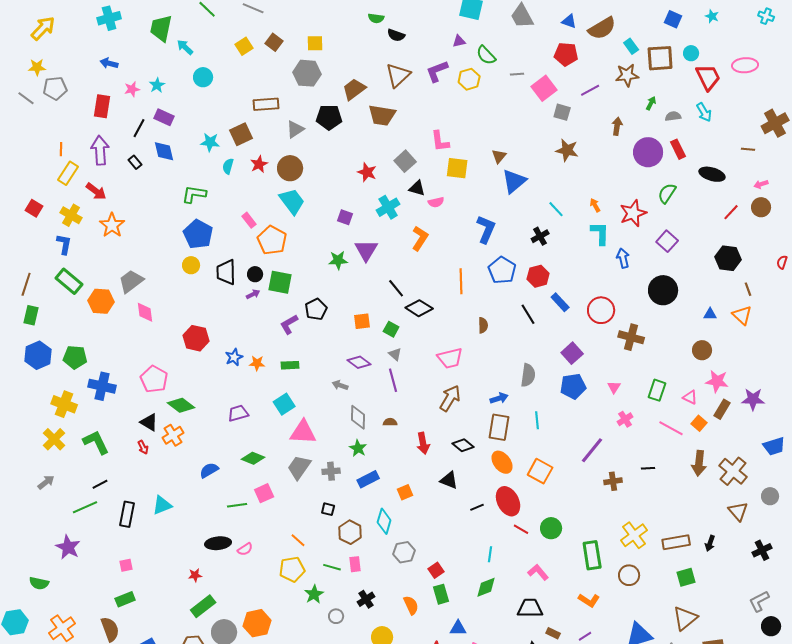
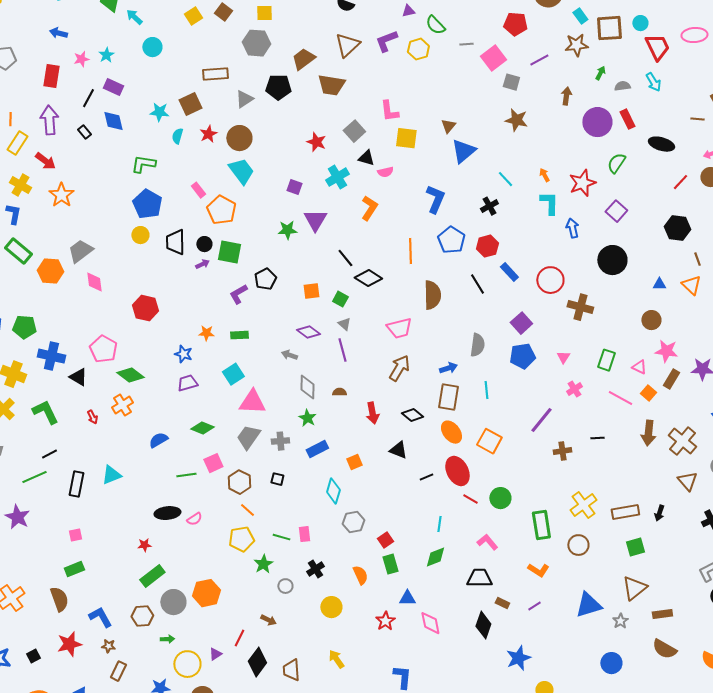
brown semicircle: (483, 325) -> (432, 295), size x1.8
blue star: (234, 357) -> (183, 354), moved, turned -30
black triangle: (149, 422) -> (78, 377), moved
brown hexagon: (350, 532) -> (239, 482), moved

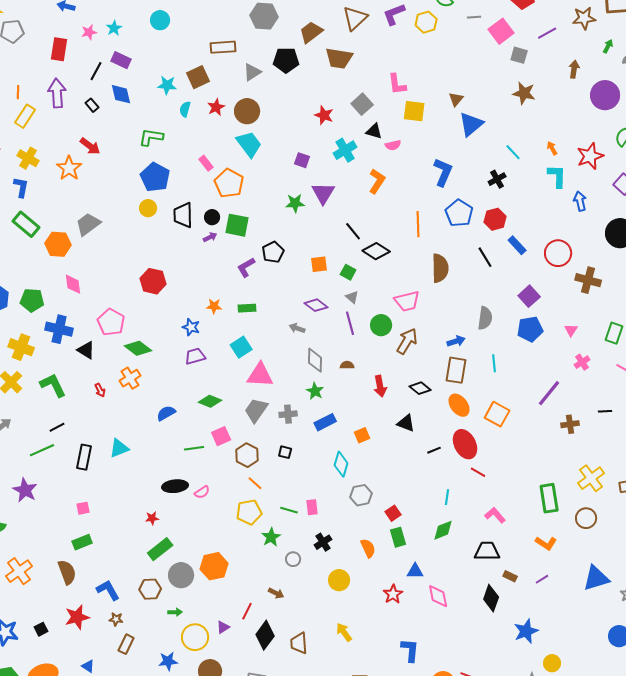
red arrow: (45, 161) -> (90, 146), moved
pink diamond: (94, 282) -> (73, 284), moved
green circle: (500, 498) -> (381, 325), moved

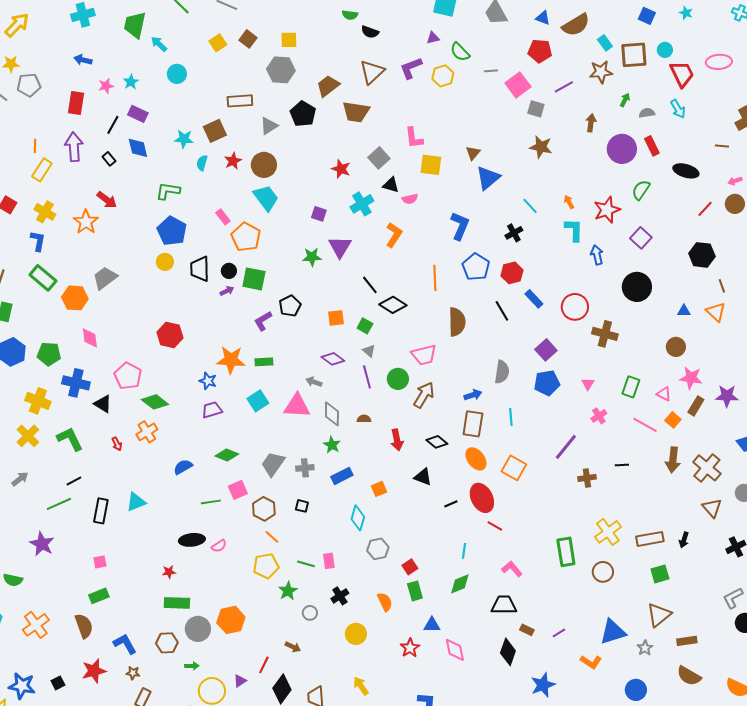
black pentagon: (286, 60) -> (303, 114), turned 30
orange star: (214, 306) -> (231, 360), size x1.8
pink triangle: (260, 375) -> (297, 406), moved
orange L-shape: (546, 543) -> (591, 662), moved
green rectangle: (160, 549) -> (177, 603), turned 40

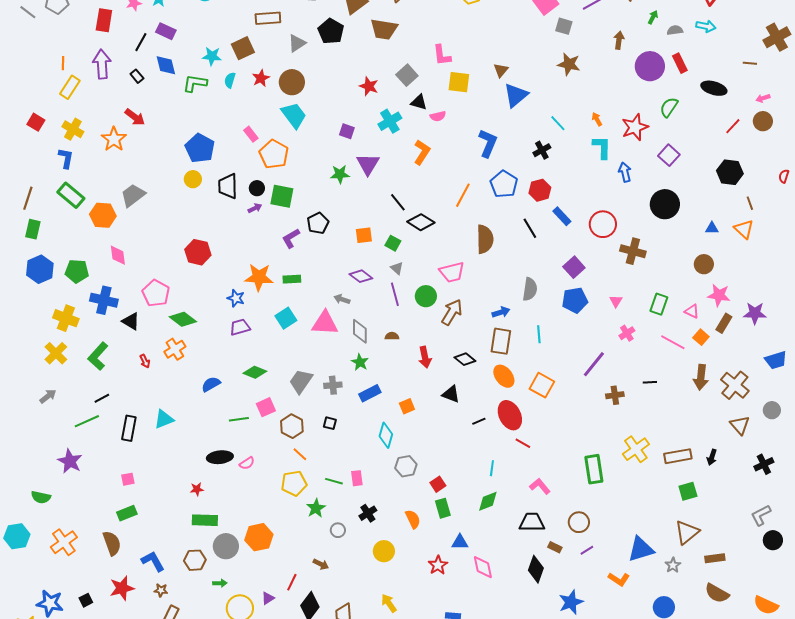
cyan arrow: (678, 109) -> (706, 26), turned -48
green L-shape: (168, 191) -> (195, 83), moved
orange line: (435, 278) -> (463, 195), turned 30
green L-shape: (70, 439) -> (98, 356), turned -112
brown circle: (603, 572) -> (579, 522), moved

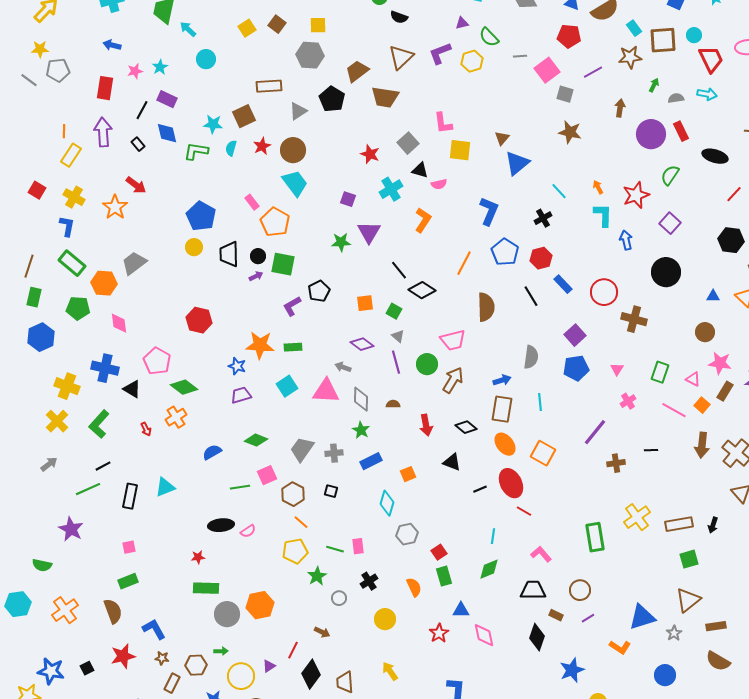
green pentagon: (77, 271) -> (78, 308), moved
brown hexagon: (195, 560) -> (196, 665), moved

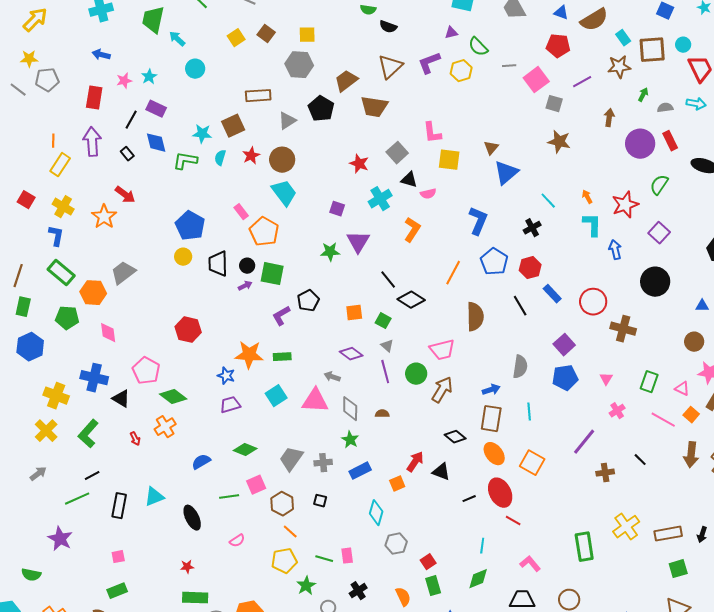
red arrow: (426, 425) -> (415, 462), moved, turned -135
black line: (651, 450) -> (640, 460), turned 48
black ellipse: (221, 525) -> (192, 518), moved, turned 70

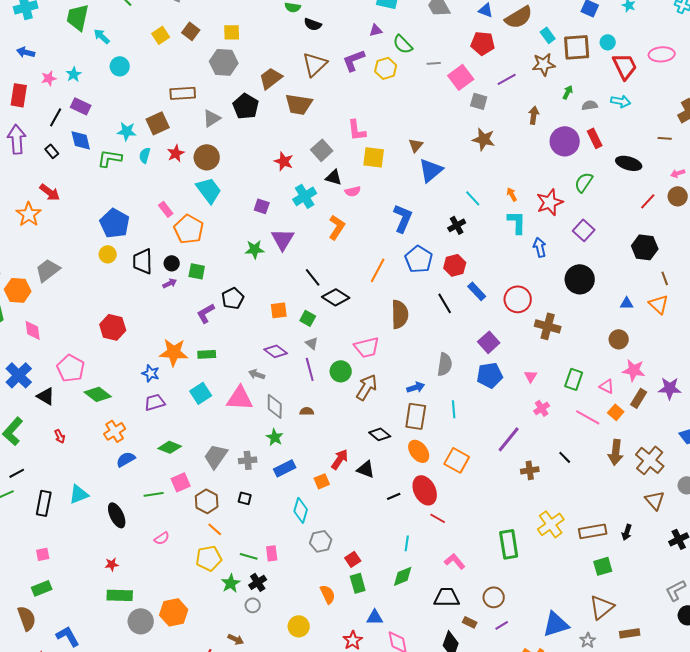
green square: (272, 274) -> (197, 271), size x0.7
blue cross: (94, 378) -> (19, 375), turned 32
orange cross: (165, 427) -> (115, 431), moved
black cross: (358, 591) -> (258, 582), moved

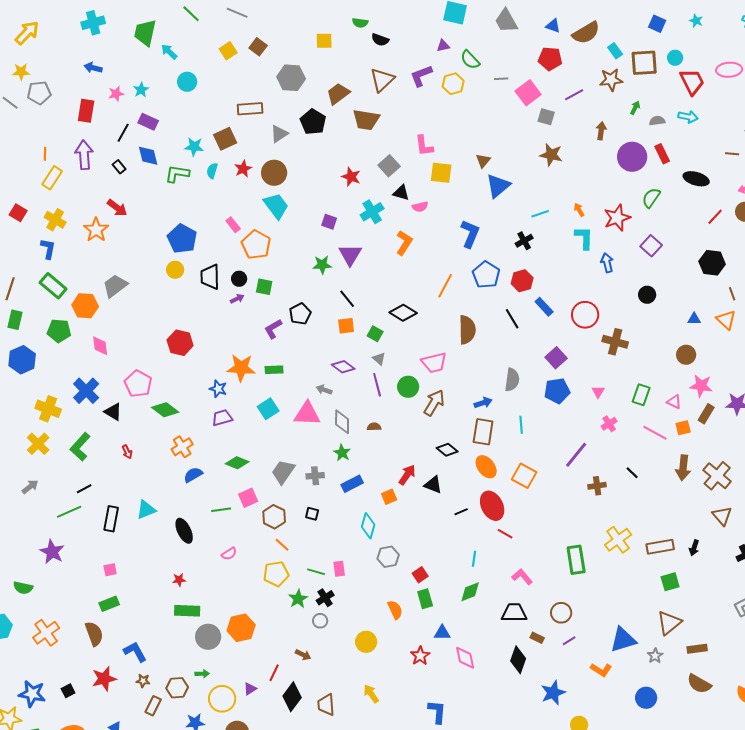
yellow square: (232, 32) -> (324, 41), moved
cyan line: (473, 198) -> (540, 214), turned -66
black line: (313, 277) -> (347, 299), moved
black circle: (580, 279) -> (647, 295), size x0.6
orange square: (616, 412) -> (683, 428), turned 35

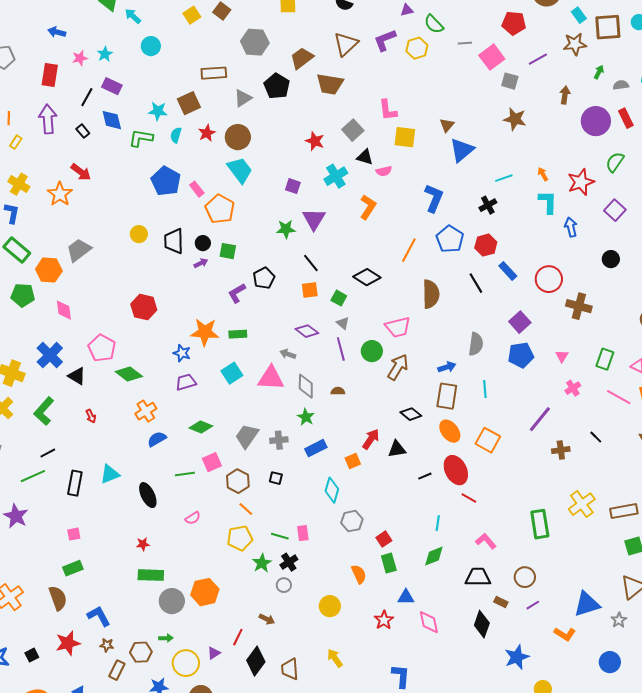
yellow rectangle: (52, 178) -> (16, 142), size x0.6
blue pentagon: (182, 239) -> (166, 181), moved
black triangle: (433, 485) -> (397, 449), turned -30

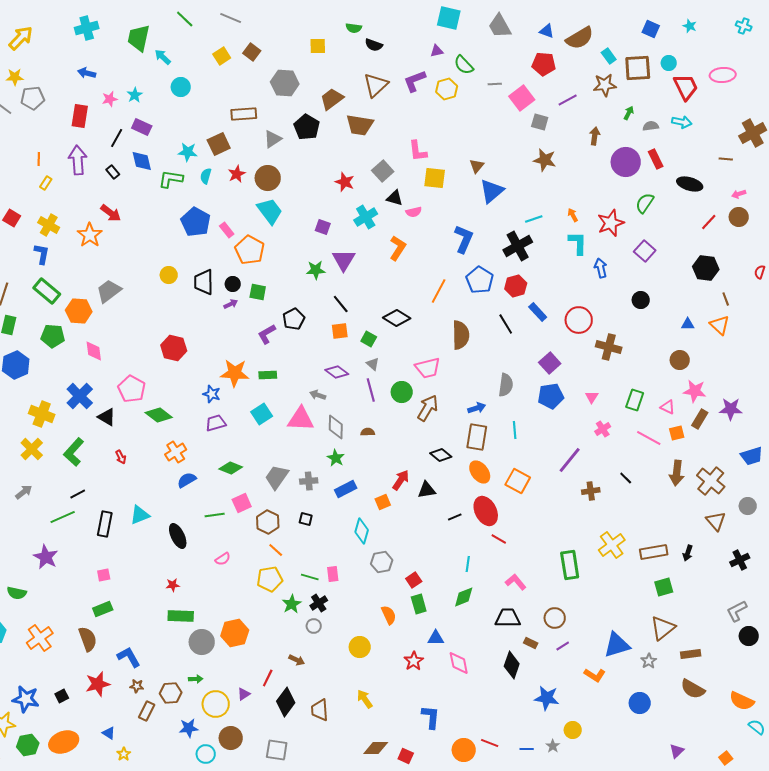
black cross: (488, 205) -> (518, 246), size x1.6
blue star: (517, 657) -> (547, 698), turned 30

